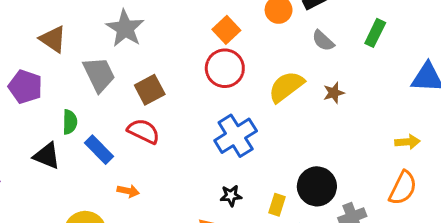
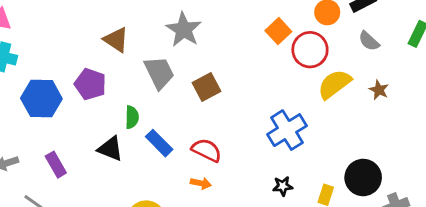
red circle: (225, 68) -> (310, 50), moved
brown star: (334, 93) -> (379, 90), turned -30
red semicircle: (144, 131) -> (207, 150), moved
orange arrow: (128, 191) -> (201, 183), moved

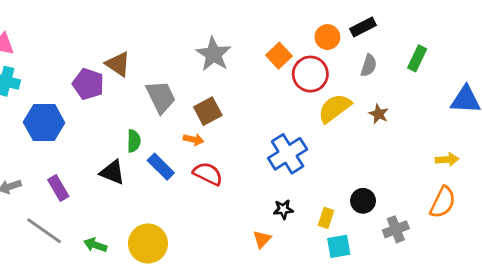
gray star: (184, 30) -> (213, 54), moved
gray semicircle: (369, 41) -> (369, 66), turned -115
purple pentagon: (90, 84) -> (88, 84), moved
black circle: (363, 177) -> (363, 201), size x0.7
orange arrow: (201, 183) -> (194, 140), moved

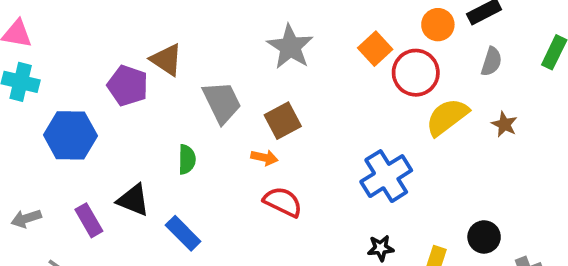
blue rectangle: (161, 167) -> (183, 233), moved
black triangle: (112, 172) -> (133, 200), moved

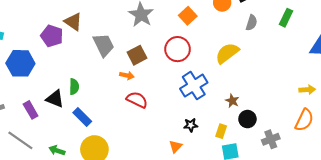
red circle: (416, 73) -> (178, 49), moved
brown star: (504, 124) -> (232, 101), moved
green semicircle: (187, 159) -> (74, 87), moved

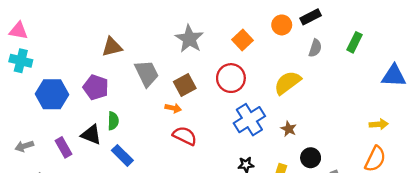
brown triangle: (73, 22) -> (112, 47), turned -48
purple pentagon: (52, 36) -> (96, 87), moved
brown star: (232, 101) -> (289, 129), moved

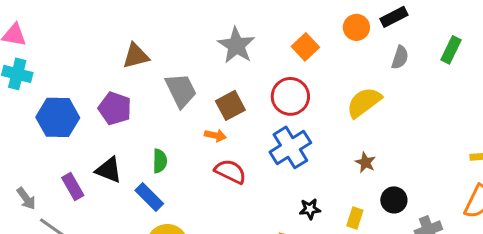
blue cross: (249, 120) -> (290, 147), moved
green semicircle: (113, 121) -> (160, 161), moved
gray arrow: (24, 146) -> (26, 198), moved, turned -108

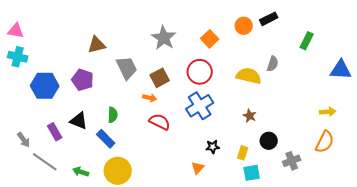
gray semicircle: (400, 57) -> (273, 64), moved
yellow semicircle: (364, 102) -> (249, 76), turned 50

